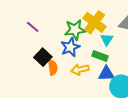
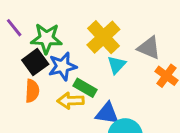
green star: (75, 30) -> (46, 38), moved
green rectangle: (100, 56) -> (85, 88), moved
black square: (43, 57) -> (35, 62), moved

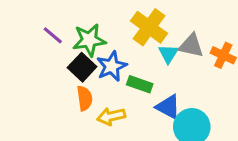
gray triangle: (149, 48) -> (191, 46), moved
yellow arrow: (71, 101) -> (111, 116), moved
blue triangle: (107, 113) -> (168, 107), turned 30

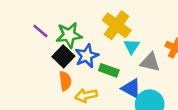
gray triangle: (191, 46) -> (150, 62), moved

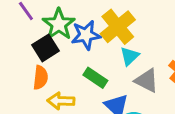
green star: (69, 35) -> (59, 24), turned 30
blue star: (87, 56) -> (86, 35), moved

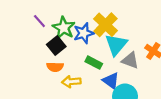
cyan triangle: (130, 56) -> (116, 45), size x1.6
orange semicircle: (40, 78) -> (55, 67), turned 91

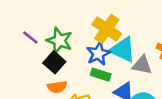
blue star: (84, 33) -> (98, 54), moved
cyan triangle: (116, 45) -> (123, 50), turned -35

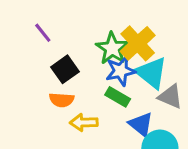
green star: (59, 41) -> (112, 48), moved

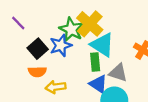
blue star: (121, 71) -> (61, 45), moved
green rectangle: (118, 97) -> (95, 62), moved, turned 60
gray triangle: (170, 97) -> (118, 73), moved

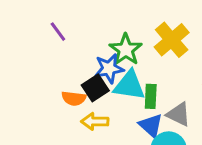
yellow cross: (90, 24) -> (172, 40), moved
cyan triangle: (102, 45) -> (129, 85), moved, turned -32
black square: (38, 49) -> (95, 88), moved

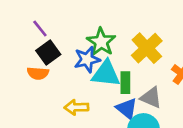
yellow cross: (172, 40) -> (147, 48), moved
black square: (95, 88) -> (48, 53), moved
orange semicircle: (74, 98) -> (38, 73), moved

